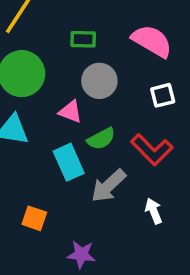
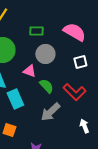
green semicircle: (101, 139) -> (46, 86), turned -105
cyan rectangle: (69, 162) -> (15, 99), moved
white arrow: (154, 211) -> (84, 126), moved

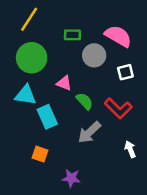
gray circle: (45, 54) -> (94, 55), moved

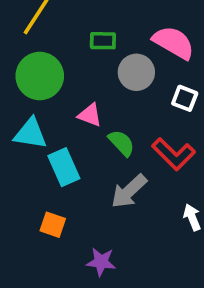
white square: (125, 72) -> (185, 98), turned 35

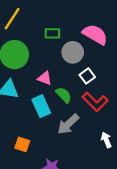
white square: (185, 98) -> (87, 76), moved, turned 32
cyan rectangle: (64, 167) -> (41, 106), moved

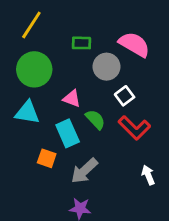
gray arrow: (68, 124) -> (84, 171), moved
orange square: (22, 144) -> (47, 158), moved

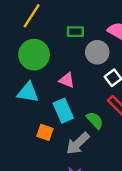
green semicircle: (95, 119) -> (95, 120), moved

